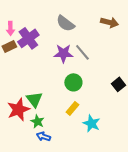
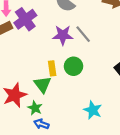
green triangle: (34, 99) -> (42, 84), moved
yellow rectangle: (72, 108) -> (52, 68), moved, turned -48

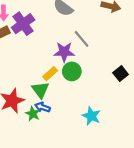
purple star: (63, 35) -> (64, 52), moved
yellow rectangle: (52, 68) -> (50, 74), turned 56
blue arrow: (41, 124) -> (43, 107), moved

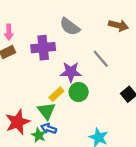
purple cross: (23, 24) -> (43, 48), moved, turned 30
gray line: (82, 39) -> (101, 59), moved

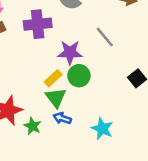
green triangle: (46, 111) -> (56, 98), moved
blue arrow: (49, 129) -> (62, 118), moved

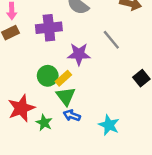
green circle: (79, 76) -> (48, 76), moved

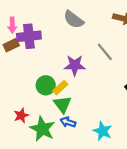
purple cross: (49, 28) -> (29, 36), moved
red star: (21, 108) -> (21, 115), size x0.6
green star: (44, 123) -> (42, 129), size x1.6

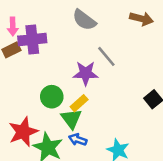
gray line: (105, 52) -> (106, 56), moved
yellow rectangle: (60, 88) -> (79, 103), moved
red star: (21, 115) -> (23, 132), size x1.6

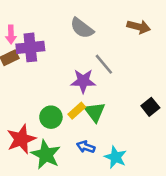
green circle: (52, 97) -> (51, 117), moved
green triangle: (71, 119) -> (95, 112), moved
blue arrow: (78, 140) -> (86, 147), moved

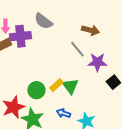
brown arrow: (139, 27) -> (90, 30), moved
gray semicircle: (82, 28) -> (43, 21), moved
purple star: (83, 81) -> (97, 62), moved

